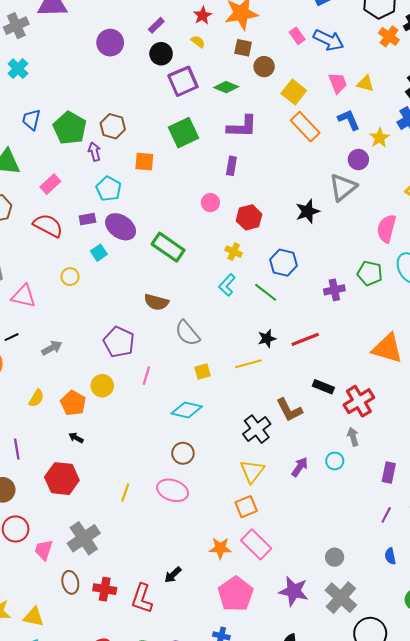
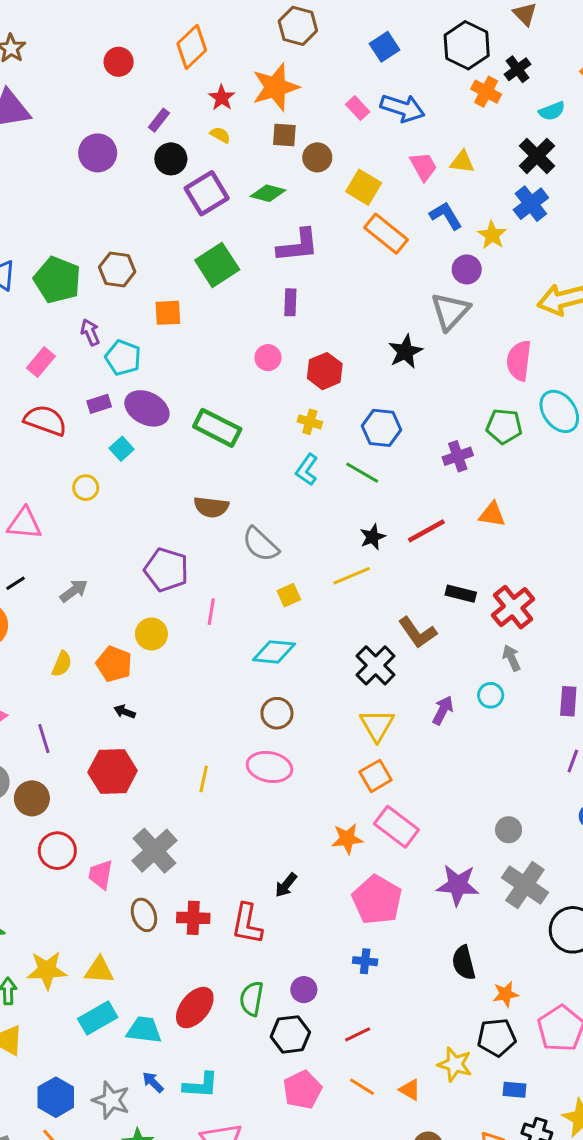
purple arrow: (94, 152) -> (90, 332), moved
orange triangle: (387, 348) -> (492, 514), moved, size x0.6

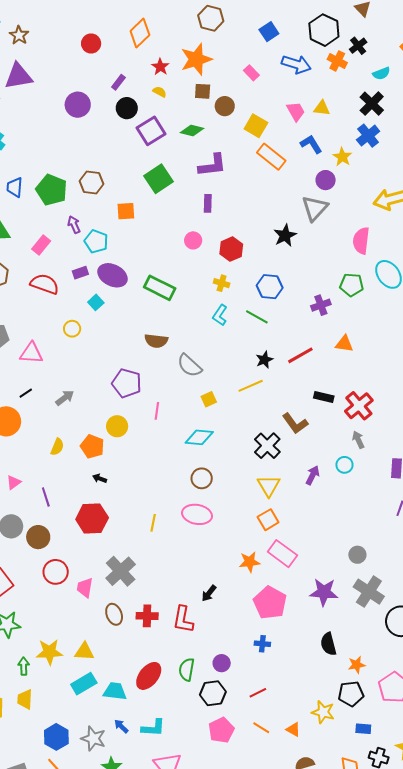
blue arrow: (402, 108) -> (296, 64), moved

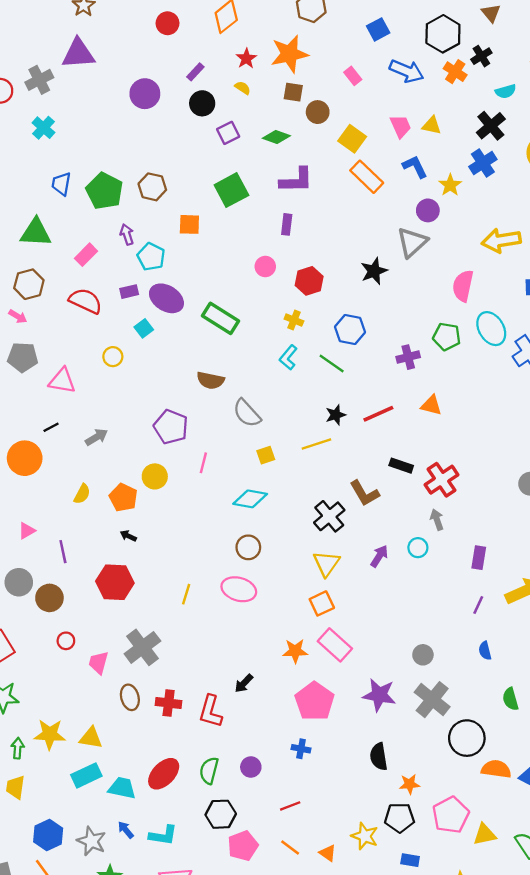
purple square: (151, 131) -> (228, 133), size x0.7
red circle: (56, 572) -> (66, 641), size x0.6
black hexagon: (213, 693) -> (221, 814), moved

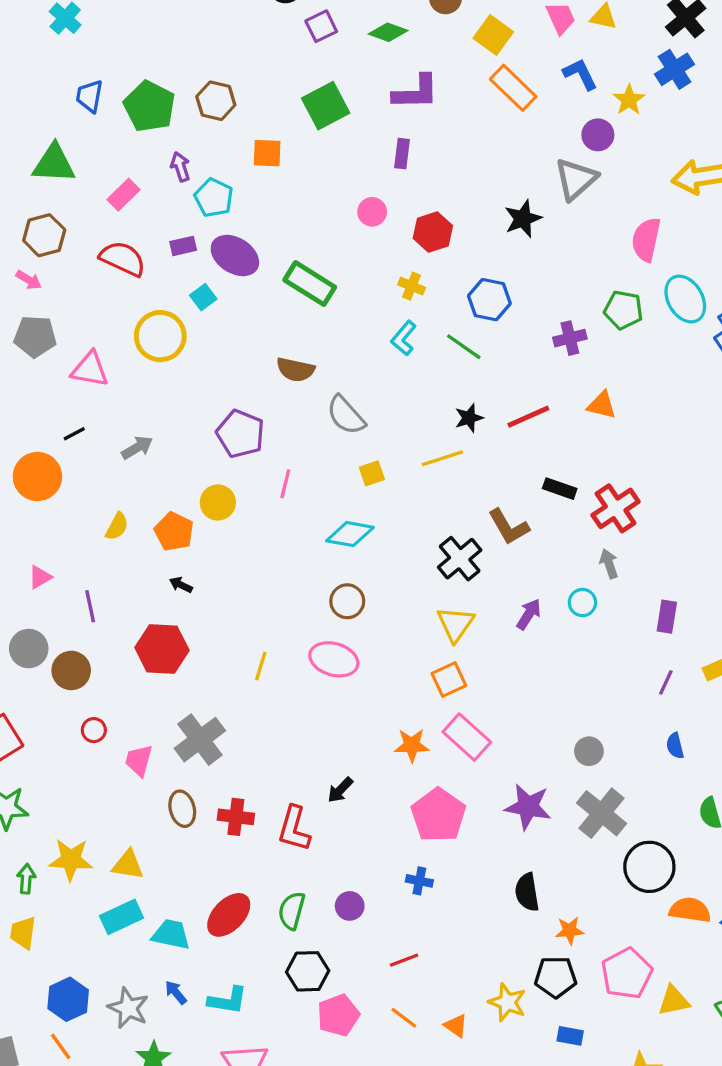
yellow circle: (113, 357) -> (160, 336), size x1.8

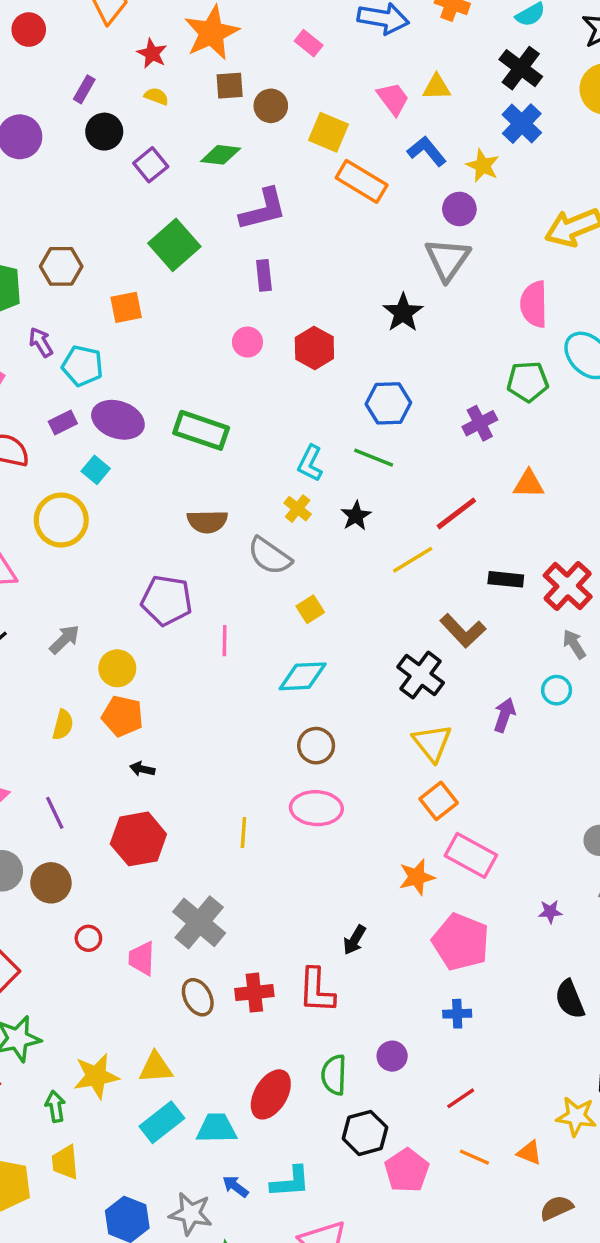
yellow cross: (412, 286) -> (298, 509), moved, turned 30
black star: (469, 418) -> (356, 516), moved
yellow line: (442, 458) -> (413, 560), moved
yellow circle: (218, 502) -> (117, 668), moved
purple star: (528, 807) -> (550, 912), size x0.5

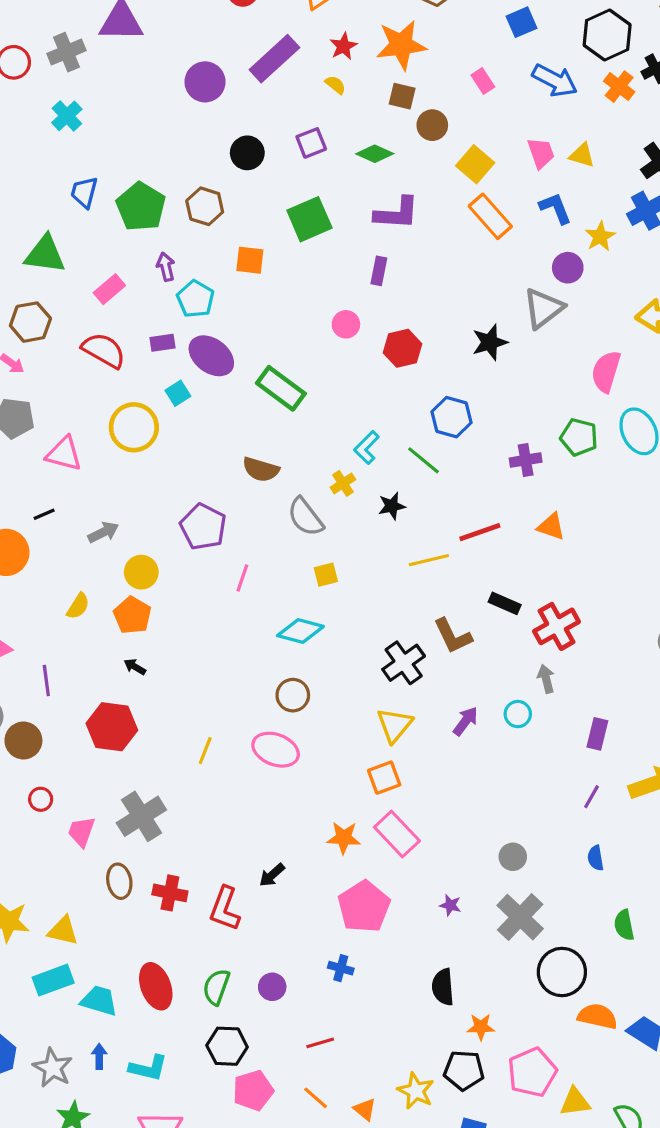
purple rectangle: (84, 89) -> (274, 59), size x2.0
black circle: (104, 132) -> (247, 153), moved
red ellipse: (271, 1094) -> (156, 986), turned -69
blue arrow: (235, 1186) -> (99, 1056), turned 35

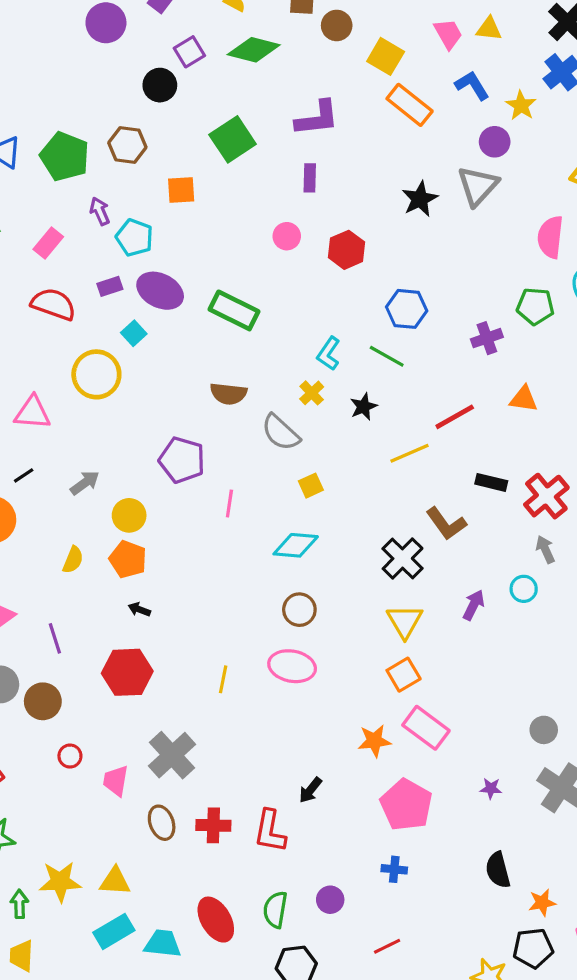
purple square: (311, 143) -> (189, 52), moved
green diamond: (375, 154) -> (254, 50), moved, size x1.4
black star: (490, 342) -> (420, 199), moved

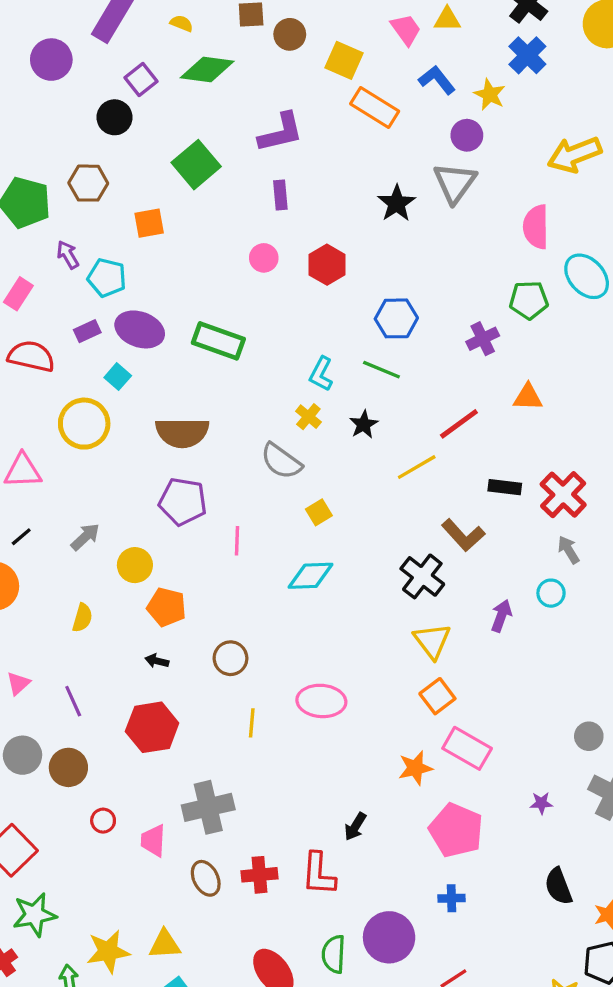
brown semicircle: (228, 394) -> (182, 433), moved, size x1.4
orange pentagon: (128, 559) -> (167, 607), moved
brown circle: (299, 610) -> (230, 658), moved
gray cross: (172, 755) -> (208, 807), turned 36
purple circle: (330, 900) -> (389, 937), size x1.8

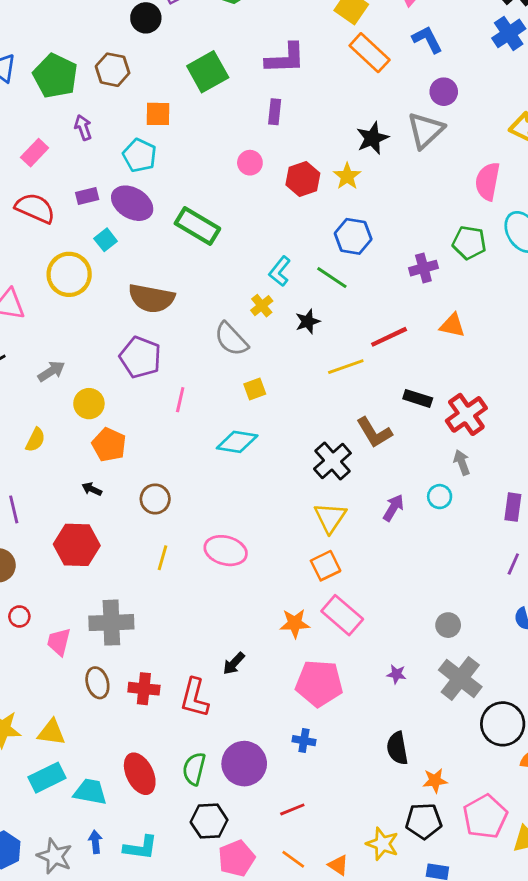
yellow star: (490, 95) -> (347, 176), moved
cyan pentagon: (107, 278) -> (140, 155), moved
pink pentagon: (456, 830) -> (319, 683), turned -30

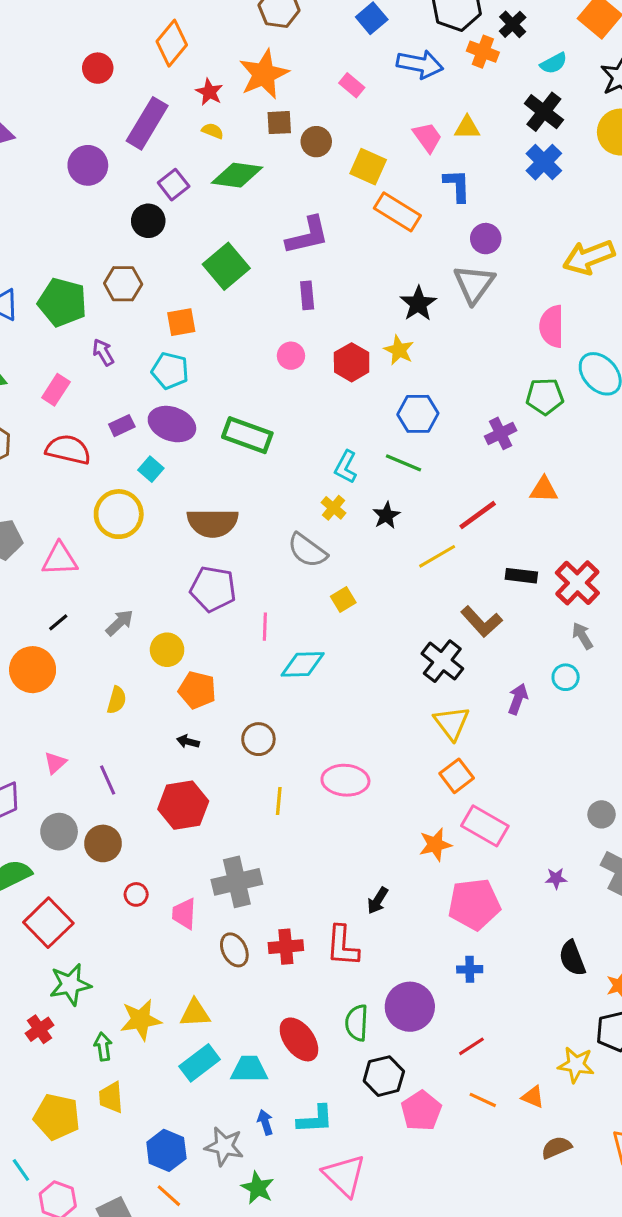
blue L-shape: (427, 39) -> (457, 185), turned 36
cyan diamond: (237, 442) -> (303, 664), moved

